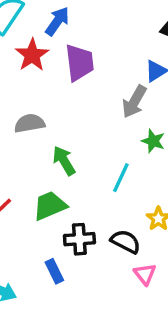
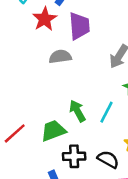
gray semicircle: (30, 123) -> (60, 57), moved
green arrow: (64, 161) -> (77, 111), moved

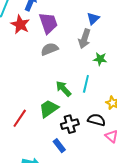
gray semicircle: (60, 57) -> (49, 49), moved

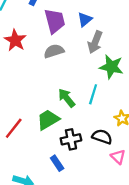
blue triangle: (93, 19) -> (85, 20), moved
red star: (20, 24) -> (15, 40), moved
green star: (100, 59) -> (111, 67), size x1.5

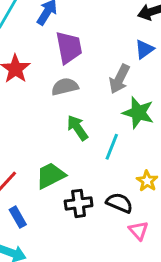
blue triangle: (85, 20) -> (144, 49), moved
green arrow: (67, 98) -> (77, 128), moved
blue rectangle: (57, 163) -> (18, 217), moved

